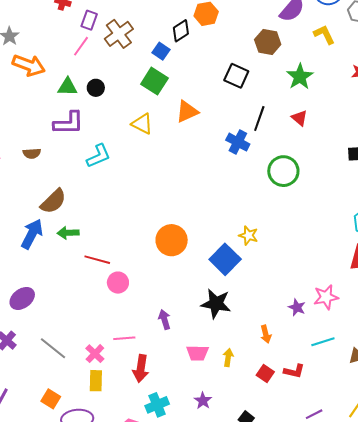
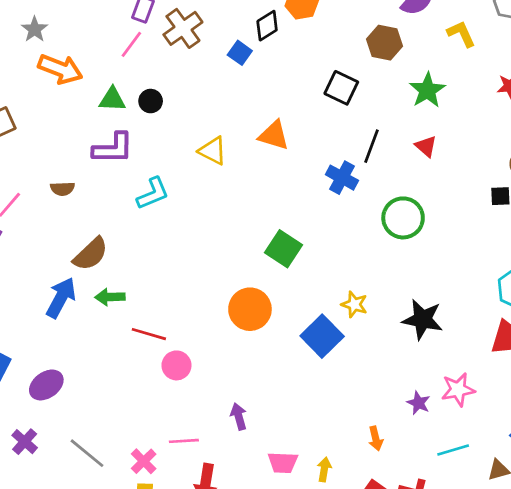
green square: (154, 81) -> (284, 249), moved
orange triangle: (187, 112) -> (274, 135), turned 40
black star: (216, 304) -> (423, 319), moved

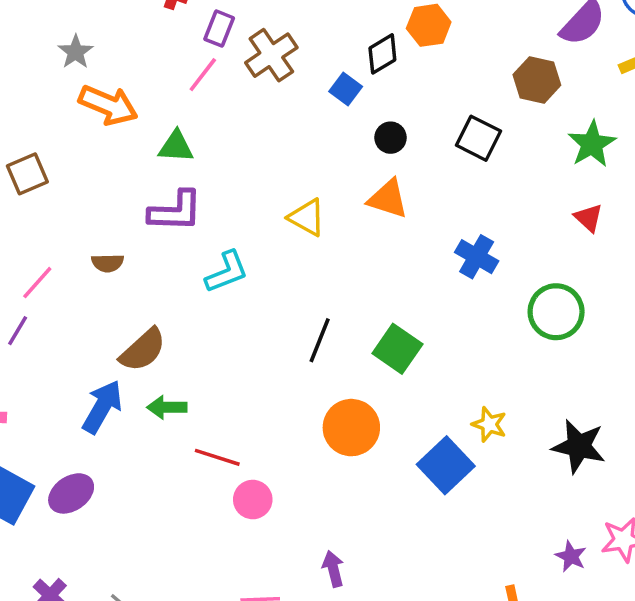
black circle: (151, 101) -> (391, 138), moved
black line: (372, 146) -> (320, 340), moved
purple ellipse: (46, 385) -> (71, 493), moved

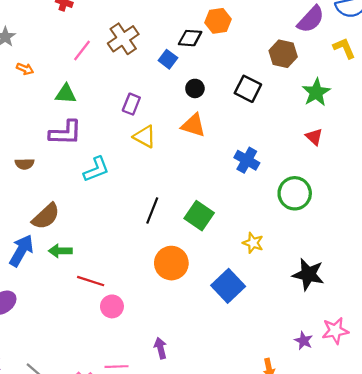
purple rectangle: (219, 29) -> (131, 104), moved
black diamond: (382, 54) -> (190, 38), turned 35
orange arrow: (108, 105) -> (25, 69), size x0.5
yellow star: (489, 424) -> (253, 243), moved

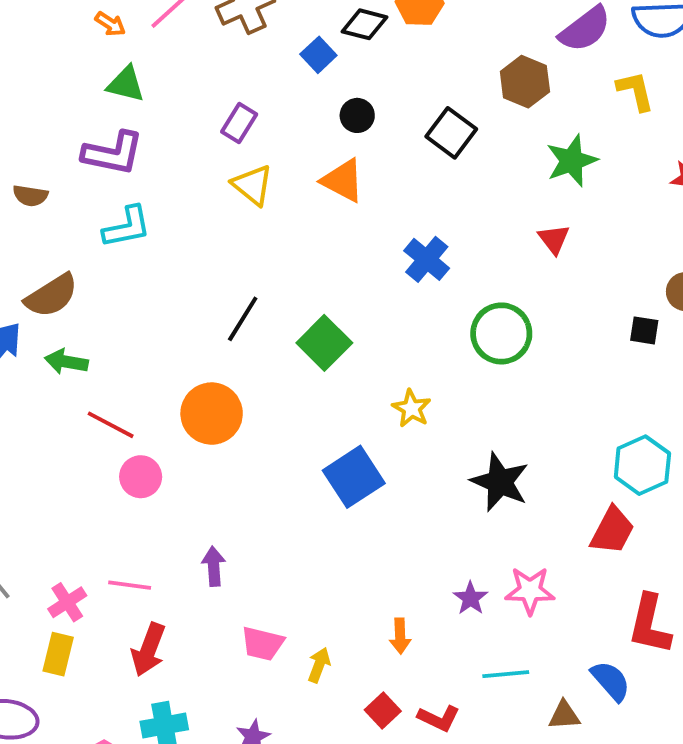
orange arrow: (25, 69) -> (110, 24), moved
cyan L-shape: (96, 169) -> (127, 227), moved
orange circle: (171, 263) -> (212, 414), moved

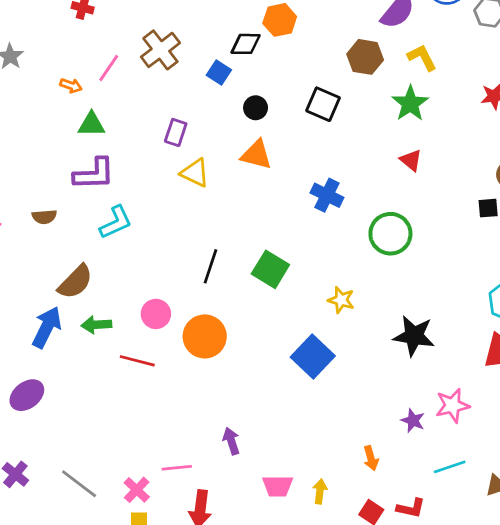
yellow L-shape: (635, 91) -> (422, 58), moved
pink circle: (141, 477) -> (156, 314), moved

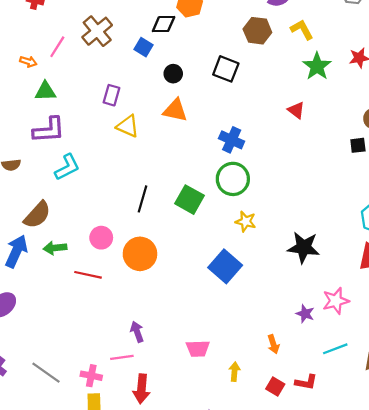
green star: (410, 103) -> (317, 66), moved
green circle: (390, 234) -> (233, 179), moved
purple arrow: (231, 441) -> (137, 332), moved
pink trapezoid: (278, 486) -> (198, 349), moved
pink cross: (137, 490) -> (91, 376), turned -30

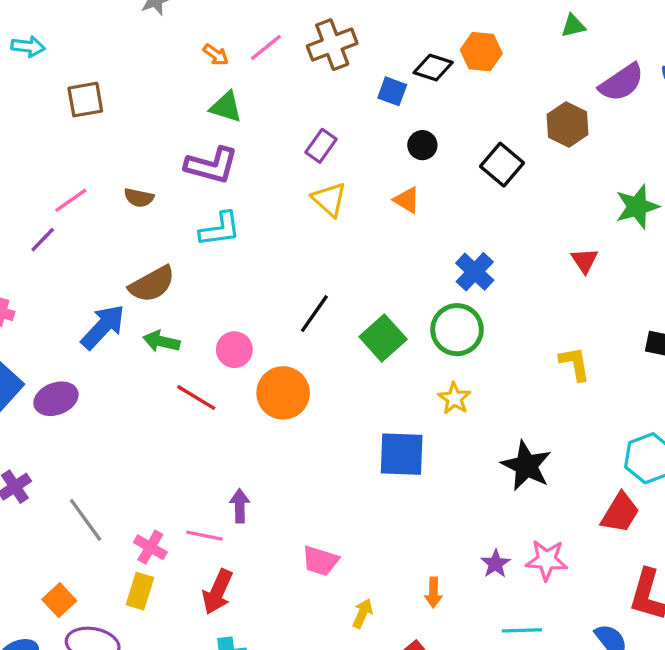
yellow L-shape: (302, 30) -> (575, 364), moved
blue square: (144, 47) -> (392, 91), turned -30
orange triangle: (175, 110) -> (407, 200), size x0.7
blue square: (225, 266) -> (402, 454), turned 32

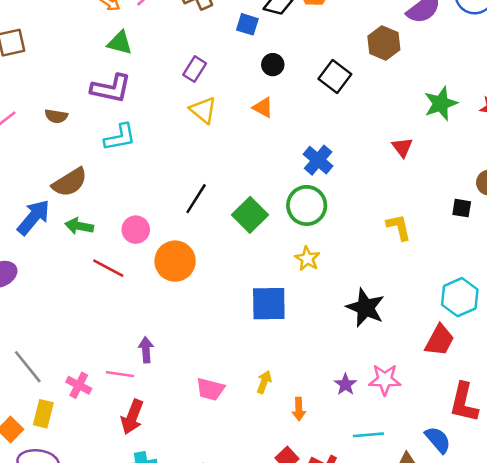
yellow rectangle: (140, 591) -> (43, 414), moved
yellow arrow: (363, 613) -> (264, 382), moved

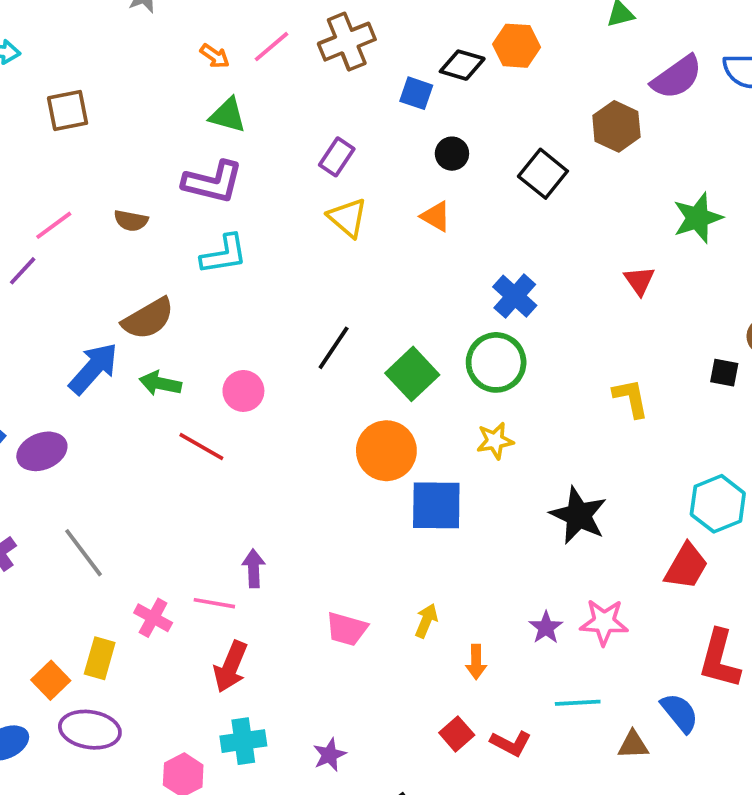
yellow star: (307, 259) -> (495, 441), turned 30
orange circle: (175, 261) -> (386, 451), moved
gray line: (28, 367) -> (84, 553), moved

